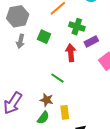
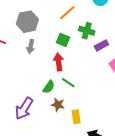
green square: (44, 37) -> (63, 40), moved
red arrow: (71, 53) -> (59, 62), moved
green semicircle: (43, 118) -> (49, 87), moved

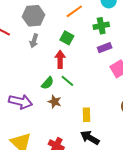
green cross: (87, 31) -> (101, 26), moved, turned -35
purple arrow: (24, 108) -> (21, 102), turned -115
yellow rectangle: (76, 117) -> (86, 115), moved

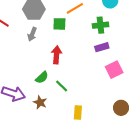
green square: (67, 38) -> (59, 24), moved, turned -32
green line: (67, 81) -> (62, 86), moved
brown star: (55, 102) -> (40, 102), moved

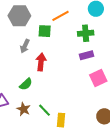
gray arrow: (32, 34) -> (25, 46), moved
green line: (62, 86) -> (44, 110), moved

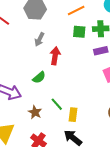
green square: (45, 31) -> (79, 32), moved
brown star: (24, 109) -> (35, 112), moved

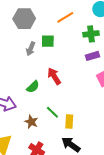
green square: (79, 32) -> (48, 41), moved
red arrow: (55, 56) -> (54, 76), moved, turned -36

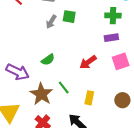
red arrow: (54, 76) -> (88, 62), moved, turned -102
yellow rectangle: (69, 121) -> (89, 98), moved
brown star: (31, 122) -> (41, 94), size x1.6

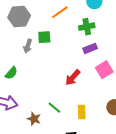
green semicircle: (48, 60) -> (11, 73), moved
brown star: (41, 94) -> (34, 119), size x0.6

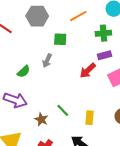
gray arrow: (28, 46) -> (47, 61), moved
red arrow: (73, 78) -> (88, 71), moved

